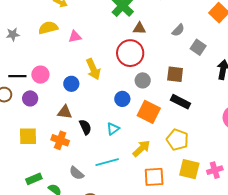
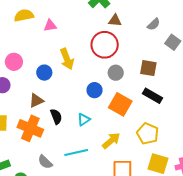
brown triangle: (65, 112) -> (36, 101), turned -35
orange cross: (60, 140) -> (30, 128), size x1.4

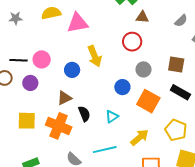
pink triangle: (50, 26) -> (78, 23), size x1.6
red circle: (105, 45) -> (132, 42), size x0.7

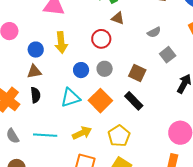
blue circle: (122, 87) -> (81, 70), moved
brown triangle: (64, 98) -> (34, 72), moved
cyan triangle: (112, 117) -> (70, 98), moved, size x1.5

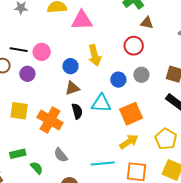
cyan triangle: (70, 98) -> (101, 103), moved, turned 30
orange square: (100, 101) -> (131, 114), moved, turned 30
cyan line: (45, 135) -> (103, 163), moved

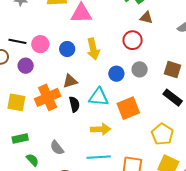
blue circle: (71, 66) -> (67, 49), moved
orange cross: (50, 120) -> (48, 97), moved, turned 35
yellow arrow: (129, 142) -> (101, 129), moved, turned 30
green rectangle: (18, 154) -> (20, 139), moved

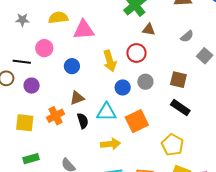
pink circle: (40, 44) -> (44, 48), moved
yellow arrow: (93, 49) -> (110, 61), moved
orange cross: (48, 97) -> (56, 116), size x0.7

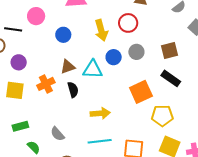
brown square: (178, 80) -> (169, 50), turned -30
purple circle: (32, 86) -> (19, 62), moved
cyan triangle: (106, 112) -> (93, 69), moved
orange square: (137, 121) -> (141, 92), moved
yellow pentagon: (173, 145) -> (162, 116), turned -30

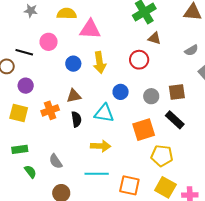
yellow arrow: (101, 30) -> (100, 62), moved
gray circle: (136, 52) -> (151, 96), moved
cyan triangle: (93, 69) -> (104, 113), moved

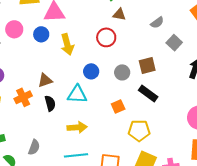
blue circle: (73, 64) -> (41, 34), moved
orange square: (144, 130) -> (118, 106), size x0.6
gray semicircle: (56, 161) -> (34, 147), turned -119

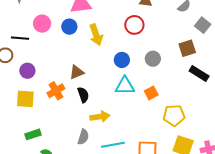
brown square: (147, 66) -> (187, 48), moved
cyan triangle: (77, 94) -> (125, 86), moved
black rectangle: (148, 94) -> (199, 73), moved
yellow arrow: (77, 127) -> (100, 117), moved
gray semicircle: (34, 147) -> (83, 137), moved

